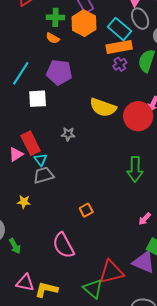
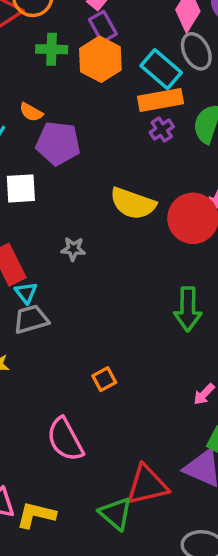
orange semicircle: (53, 38) -> (31, 112), moved

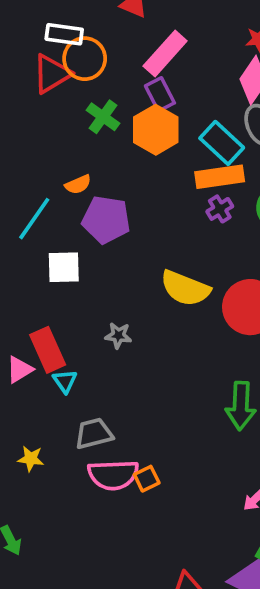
green cross: (52, 49) -> (103, 117), turned 32
orange semicircle: (31, 112) -> (78, 184), turned -55
gray trapezoid: (31, 319) -> (94, 434), moved
pink semicircle: (65, 439) -> (113, 475), moved, turned -66

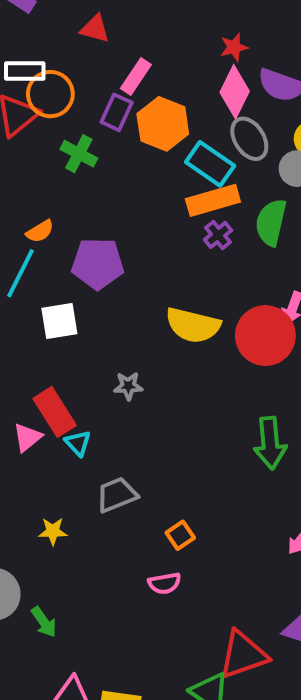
pink rectangle: (165, 54) -> (136, 77), size x0.7
purple rectangle: (160, 94) -> (117, 112), moved, turned 60
orange hexagon: (156, 130) -> (163, 124), moved
orange semicircle: (78, 184) -> (40, 231), moved
pink semicircle: (113, 475) -> (165, 583), moved, size x0.6

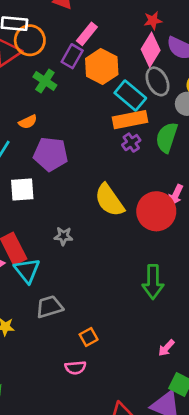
orange semicircle: (40, 231) -> (28, 122), moved
yellow semicircle: (193, 325) -> (109, 200), turned 36
cyan triangle: (78, 443) -> (27, 271), size x1.5

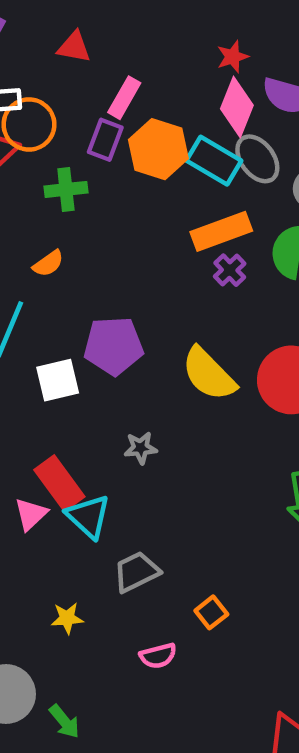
green cross: (45, 81) -> (66, 189), turned -30
cyan rectangle: (130, 96) -> (214, 161), moved
purple pentagon: (51, 154) -> (114, 346), moved
pink semicircle: (75, 368) -> (158, 656), moved

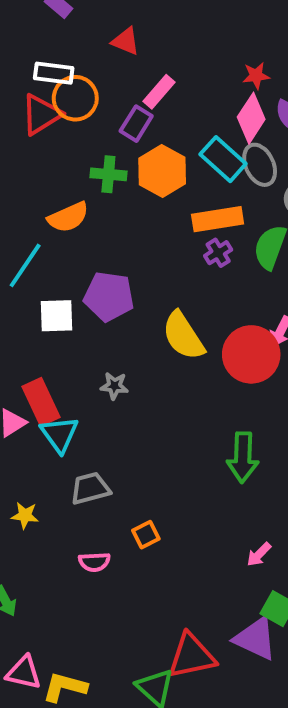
orange hexagon: (158, 149) -> (162, 171), moved
green cross: (66, 189) -> (108, 174), moved
orange semicircle: (48, 264) -> (68, 217), size x1.5

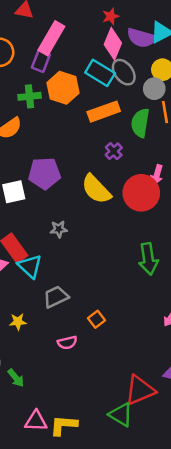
pink rectangle: (159, 92) -> (51, 38), size x1.5
purple cross: (218, 253) -> (114, 151), moved

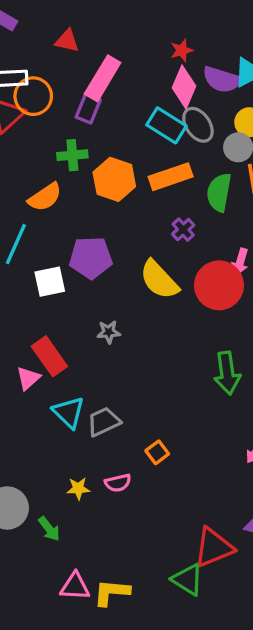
orange hexagon: (63, 88) -> (114, 179), moved
cyan triangle: (30, 266) -> (69, 412), moved
yellow star: (18, 322) -> (78, 489), moved

